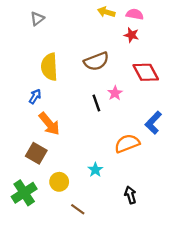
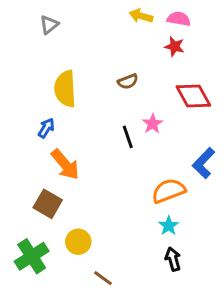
brown semicircle: (96, 61) -> (128, 81), size x0.6
cyan star: (95, 170) -> (169, 226), moved

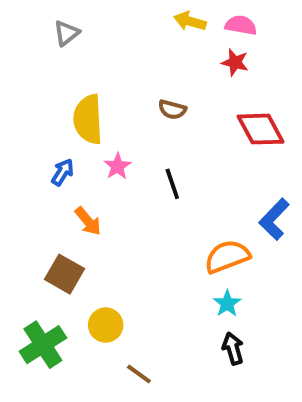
brown semicircle: (128, 81) -> (172, 109), turned 36
pink star: (153, 124) -> (117, 166), moved
orange arrow: (65, 164) -> (88, 221), size x0.7

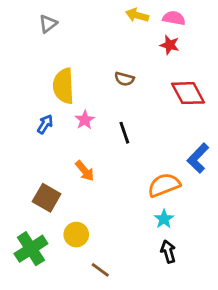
orange arrow: (88, 221) -> (85, 171), moved

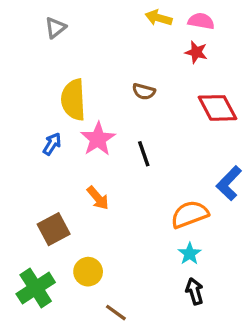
pink star: (85, 120) -> (98, 139), size x1.5
brown square: (47, 198) -> (54, 229), turned 32

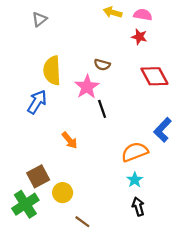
pink star: (98, 139) -> (87, 87), moved
blue arrow: (52, 144) -> (37, 102), size x1.5
brown square: (54, 229) -> (38, 176), moved

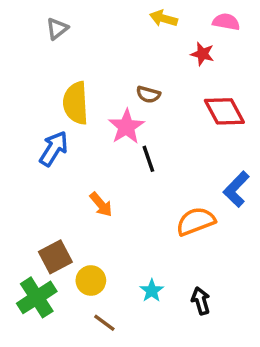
pink semicircle: (143, 15) -> (226, 22), moved
cyan star: (135, 180) -> (152, 291), moved
brown line: (82, 222) -> (104, 323), moved

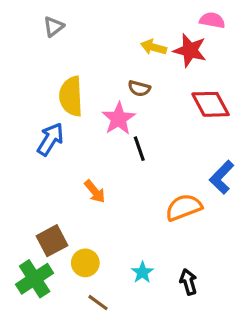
yellow arrow: (164, 18) -> (153, 47), moved
red star: (202, 54) -> (190, 50), size x1.5

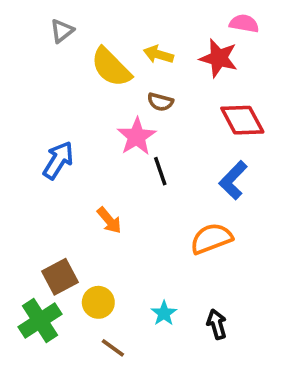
yellow arrow: (153, 47) -> (158, 54), moved
yellow semicircle: (71, 96) -> (111, 67), moved, turned -42
blue L-shape: (222, 177) -> (233, 180), moved

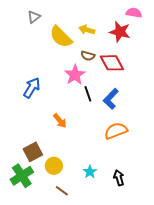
red diamond: (242, 120) -> (112, 63), moved
blue L-shape: (233, 180) -> (111, 99), moved

